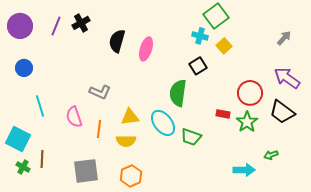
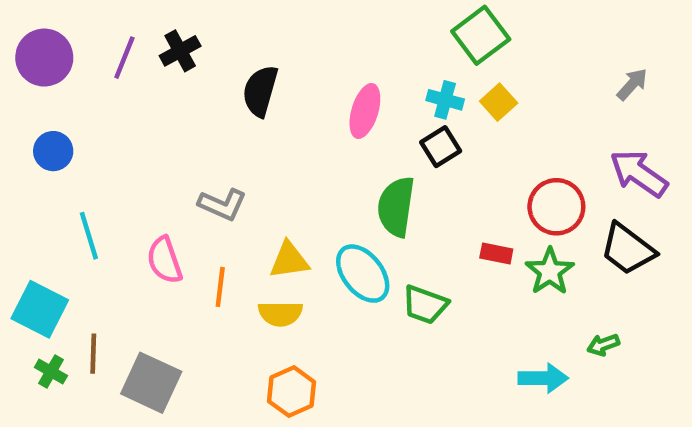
cyan cross: (200, 36) -> (445, 100), moved
pink ellipse: (146, 49) -> (365, 111), moved
gray square: (86, 171) -> (151, 383), moved, turned 32

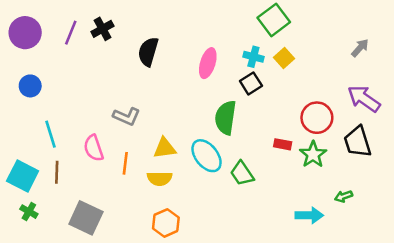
black trapezoid: (628, 249) -> (357, 142), turned 36
green trapezoid: (425, 305) -> (242, 173), turned 36
brown line: (93, 354) -> (57, 172), moved

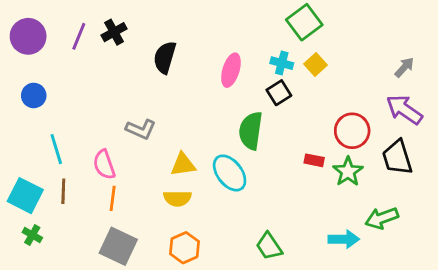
gray arrow: (360, 48) -> (404, 67), moved
orange line: (125, 163) -> (113, 198), moved
green trapezoid: (242, 173) -> (269, 246), moved
green arrow: (344, 196) -> (382, 218), size x1.6
gray square: (86, 218) -> (118, 246), moved

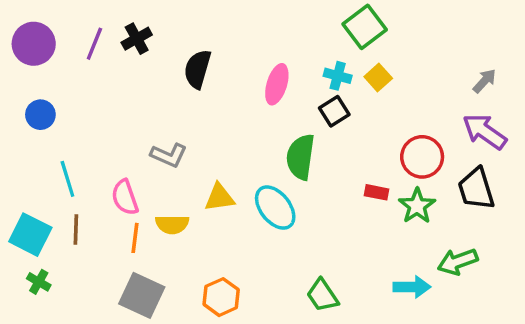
yellow semicircle: (177, 198) -> (172, 224), moved

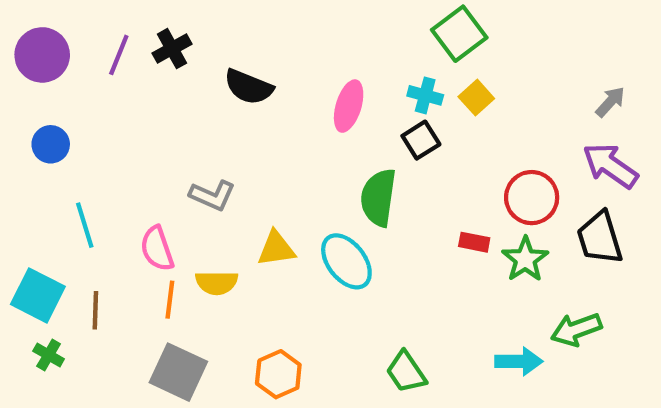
black semicircle: (197, 69) -> (249, 87), turned -84
brown line: (76, 229) -> (95, 310), moved

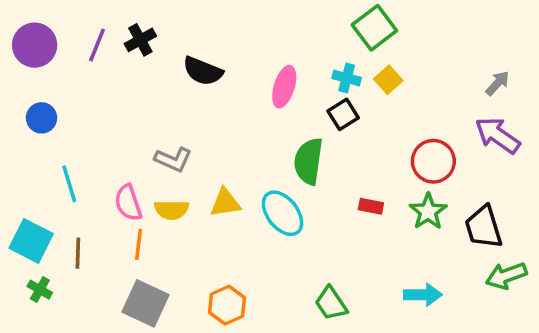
black trapezoid: (600, 238) -> (484, 227), moved
red rectangle: (474, 242) -> (371, 206), moved
yellow semicircle: (217, 283) -> (172, 210), moved
green arrow: (576, 329) -> (506, 276), moved

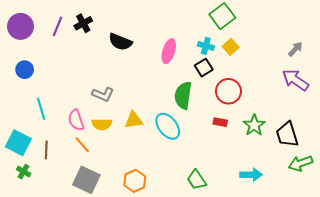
red circle: (433, 161) -> (228, 91), moved
orange line: (139, 244) -> (82, 145), turned -48

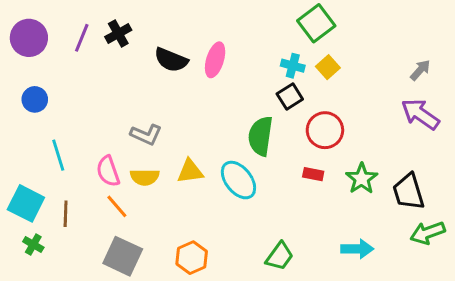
pink ellipse: (169, 51) -> (215, 60), moved
green trapezoid: (197, 180) -> (280, 256), turned -110

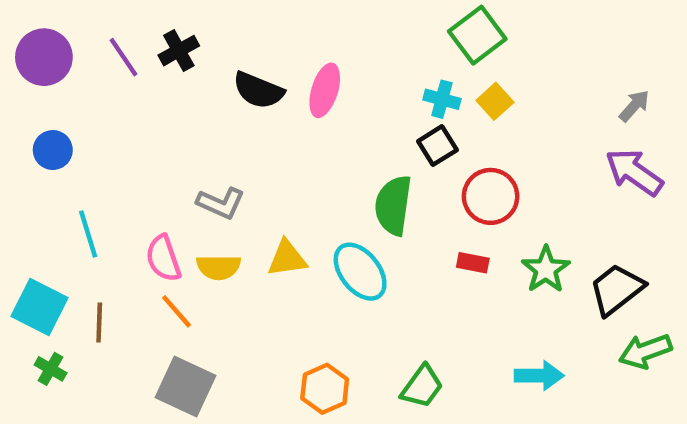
purple line: (82, 38) -> (124, 57), turned -56
black trapezoid: (409, 192) -> (617, 289), turned 69
orange hexagon: (192, 258) -> (325, 389), moved

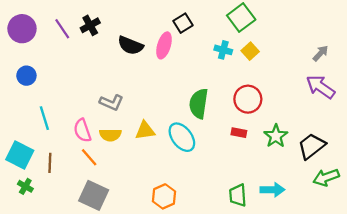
black square: (437, 146) -> (183, 23), moved
green trapezoid: (422, 387) -> (238, 195), moved, turned 140

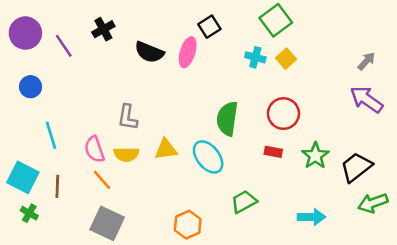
purple line: (62, 29) -> (64, 46), moved
gray L-shape: (111, 102) -> (128, 117), turned 75
green trapezoid: (238, 195) -> (244, 202), moved, turned 65

